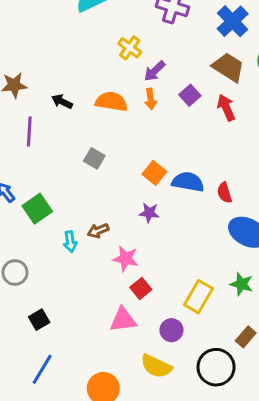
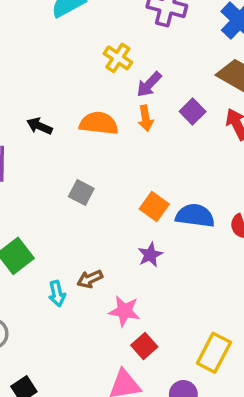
purple star: (149, 213) -> (150, 255), turned -30

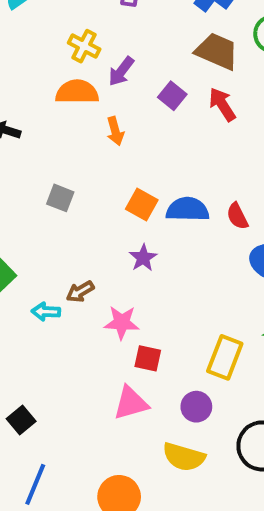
orange arrow: (146, 118) -> (115, 131), moved
orange semicircle: (99, 123) -> (77, 92), moved
cyan arrow: (57, 294) -> (46, 312), turned 110
red square: (144, 346) -> (148, 358), turned -30

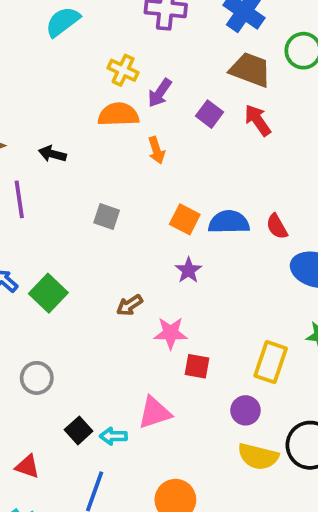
cyan arrow: (46, 312) -> (113, 436), moved
pink triangle: (131, 403) -> (155, 413), moved
yellow semicircle: (184, 457) -> (258, 457), moved

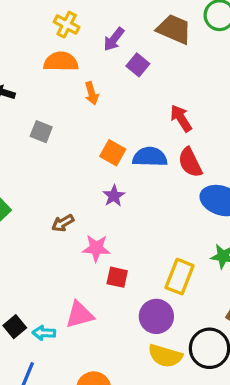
purple arrow: (160, 93) -> (114, 39), moved
red arrow: (258, 120) -> (181, 118), moved
gray square: (107, 216) -> (41, 132), moved
red semicircle: (277, 226) -> (190, 162), size x1.4
purple circle: (245, 410) -> (156, 316), size x1.4

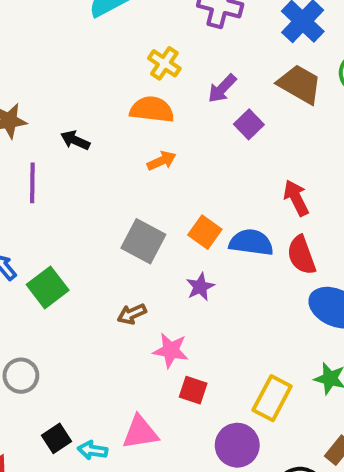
orange arrow: (92, 93) -> (162, 161), moved, turned -105
gray square: (41, 132) -> (143, 241), moved, size x1.5

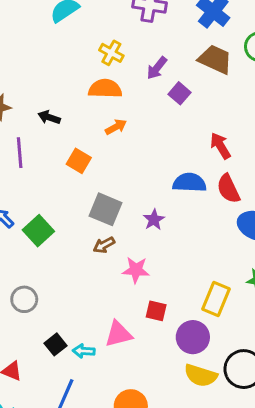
orange square: (205, 232) -> (79, 161), moved
gray square: (143, 241) -> (106, 209), moved
red square: (193, 390) -> (156, 311), moved

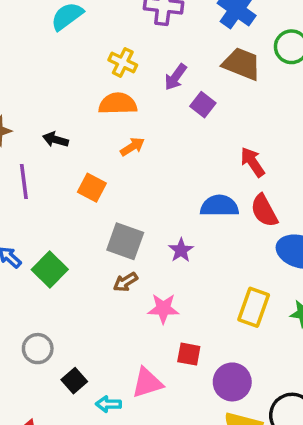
yellow rectangle: (216, 299) -> (254, 307), moved
black square: (55, 344) -> (74, 381), moved

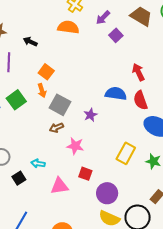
orange arrow: (132, 147) -> (42, 91), moved, turned 96
green square: (50, 269) -> (16, 100), moved
cyan arrow: (108, 404) -> (38, 163), moved

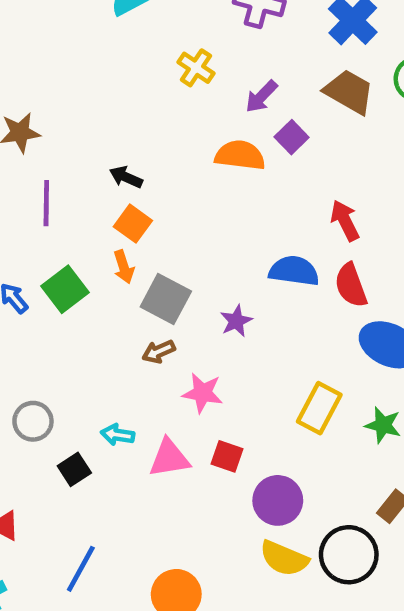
orange semicircle: (68, 27) -> (240, 155), moved
black arrow: (30, 42) -> (126, 177), moved
pink triangle: (59, 186) -> (169, 458), moved

